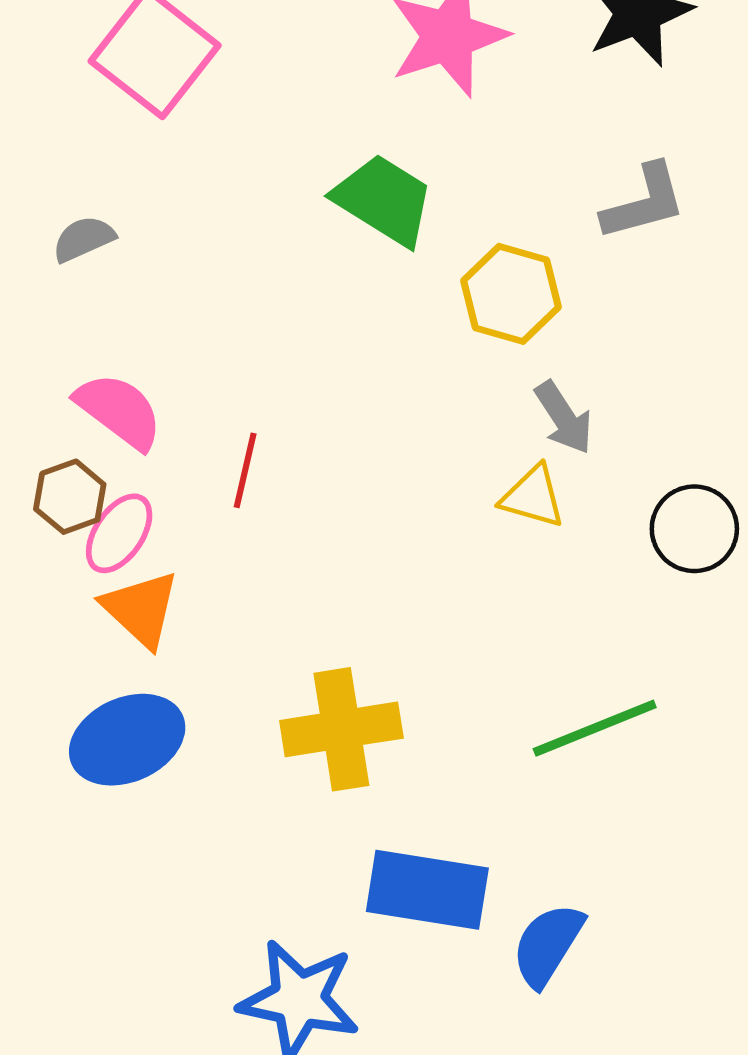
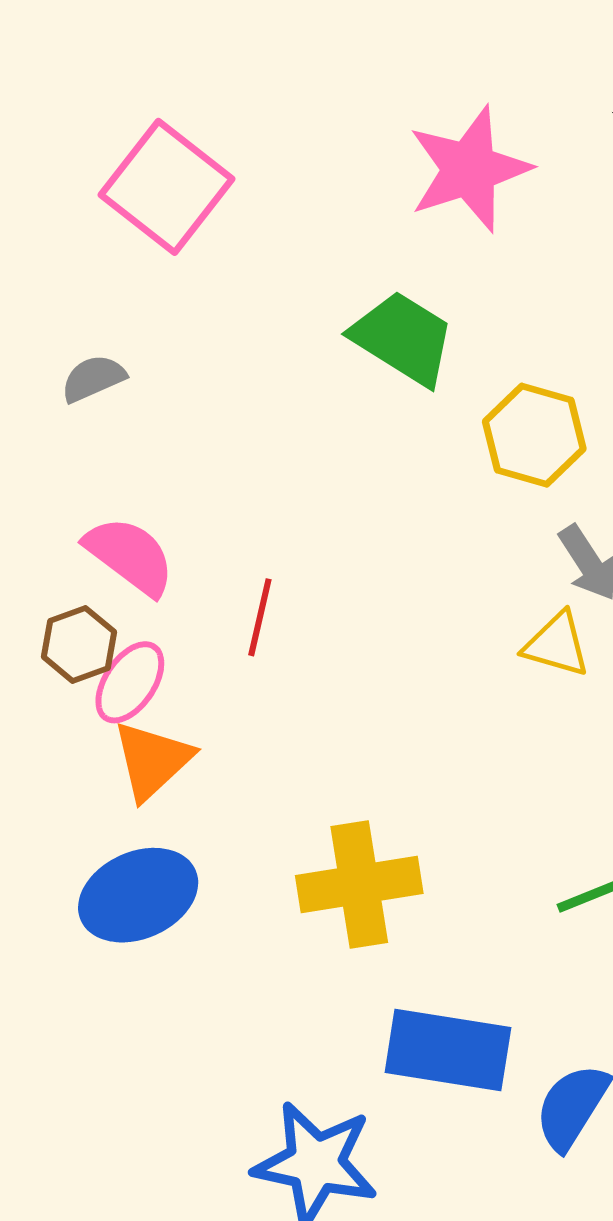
orange triangle: (141, 609) -> (152, 760), turned 34

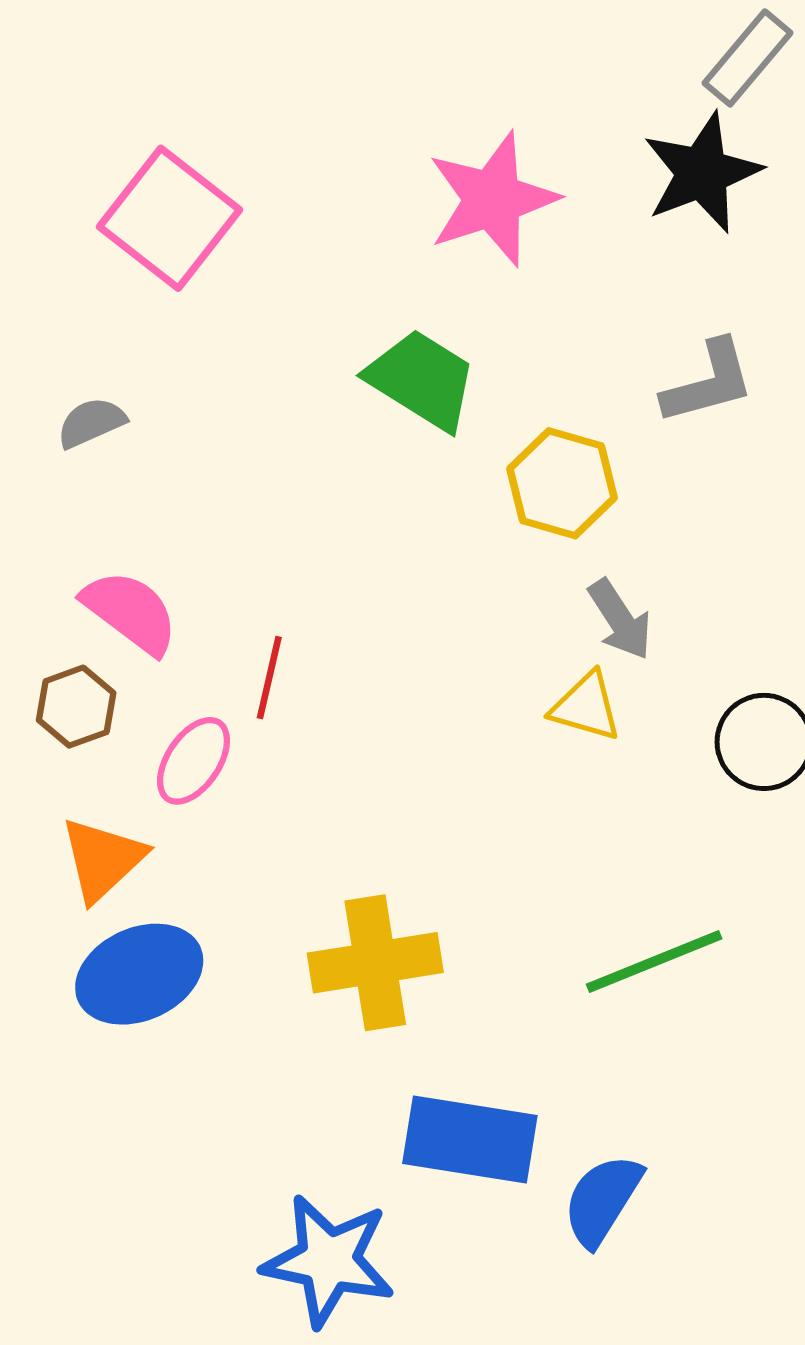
pink ellipse: (130, 682) -> (193, 761), moved
orange triangle: (152, 760) -> (103, 859), moved

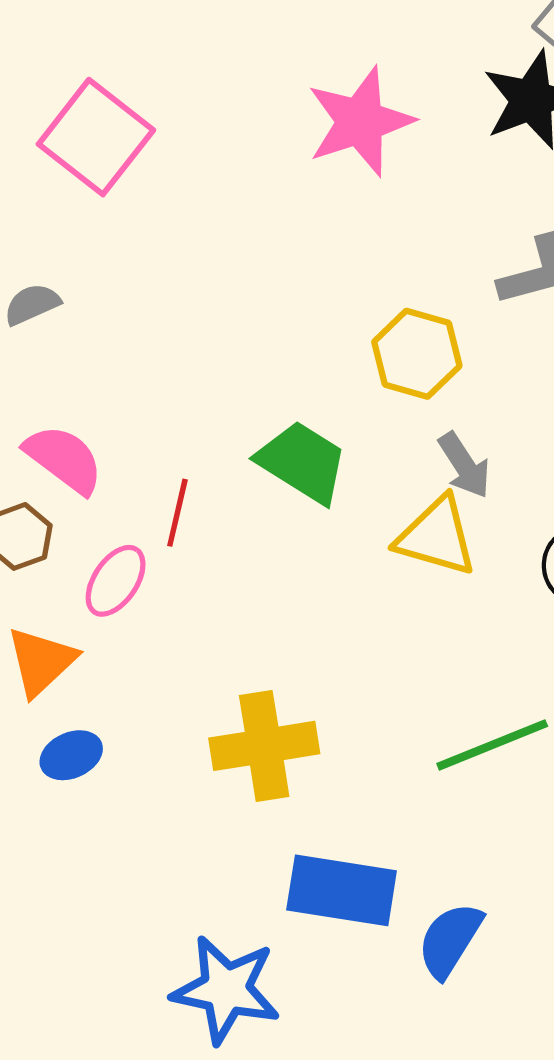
green trapezoid: (422, 380) -> (302, 462), moved
yellow triangle: (586, 707) -> (437, 536), size x1.4
blue ellipse: (139, 974) -> (71, 755), size x0.6

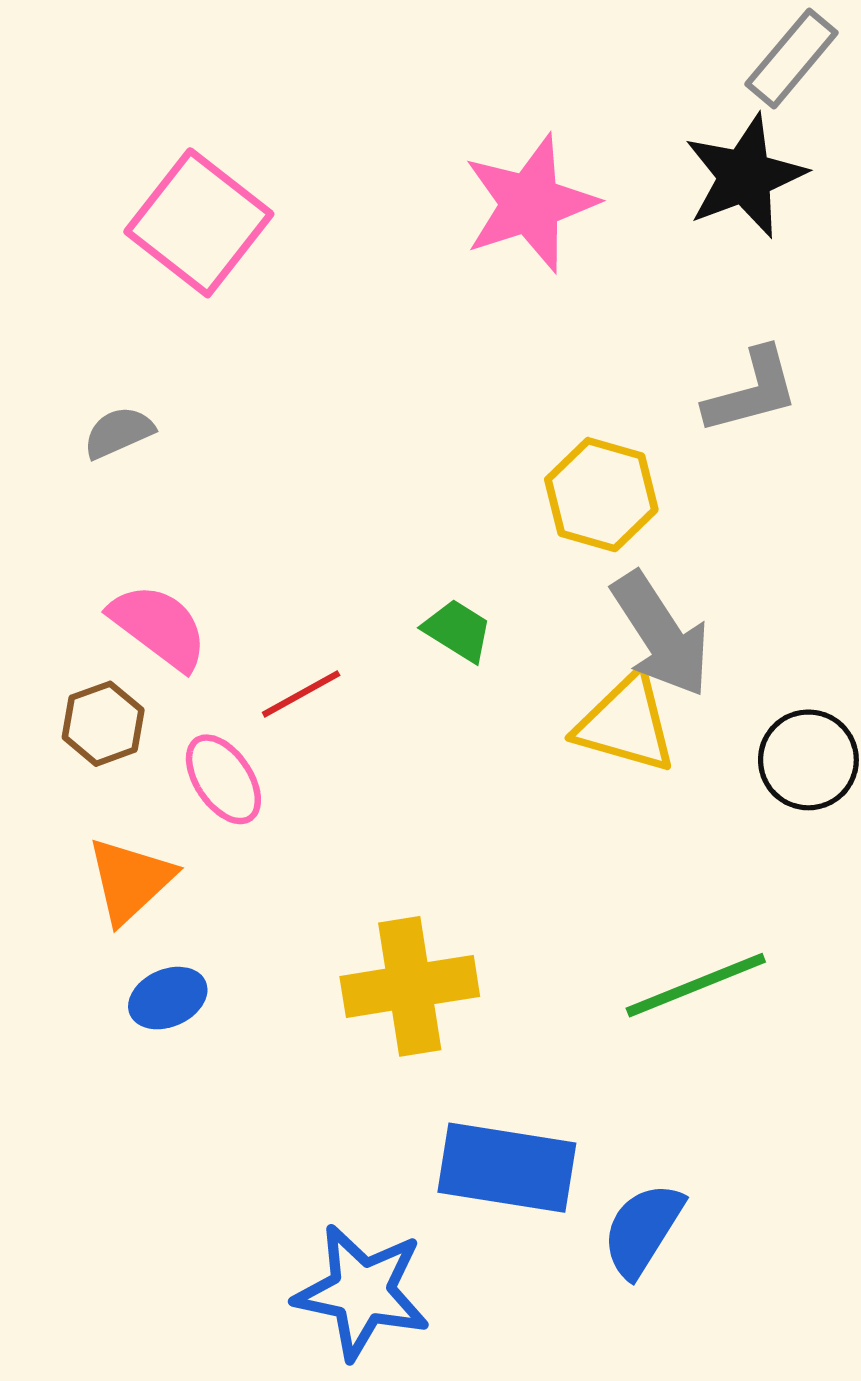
green trapezoid: (302, 462) -> (458, 630), size x0.6
gray arrow: (464, 465) -> (661, 634), size x1.5
red line: (177, 513) -> (301, 694), turned 48
pink ellipse: (116, 581) -> (223, 779), turned -68

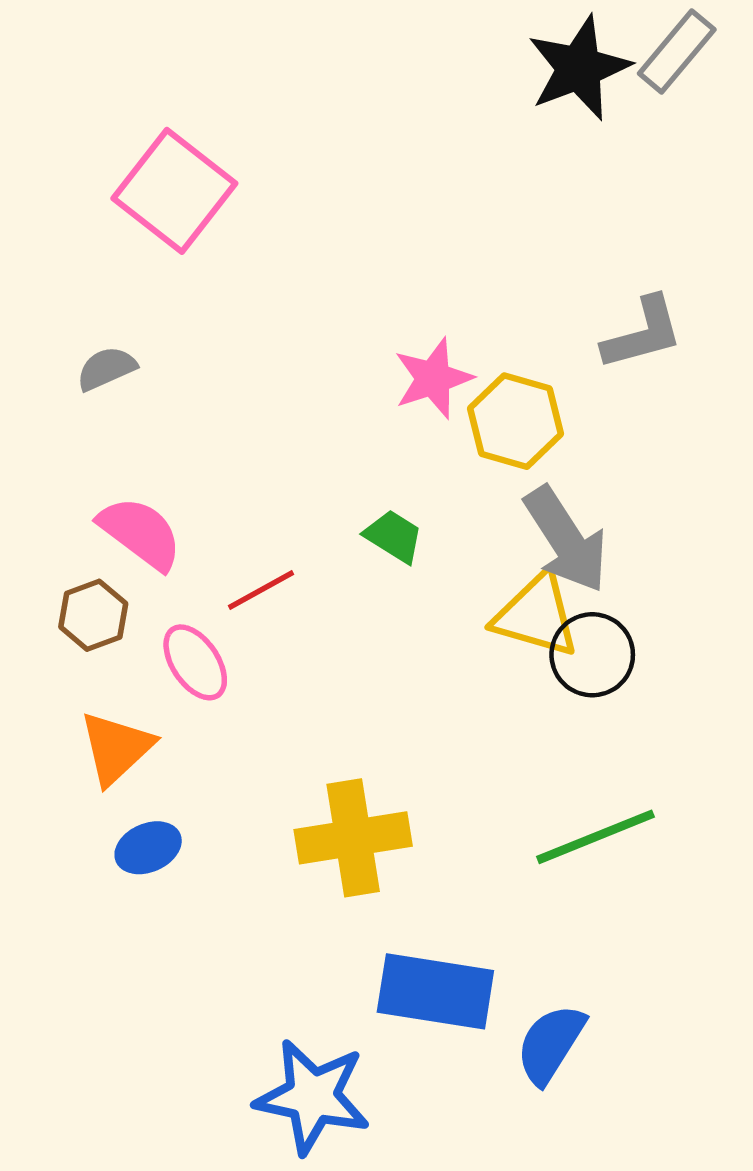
black star: (745, 176) -> (579, 68), moved
pink star: (530, 203) -> (433, 378), moved, size x0.7
black circle: (808, 760) -> (592, 655), moved

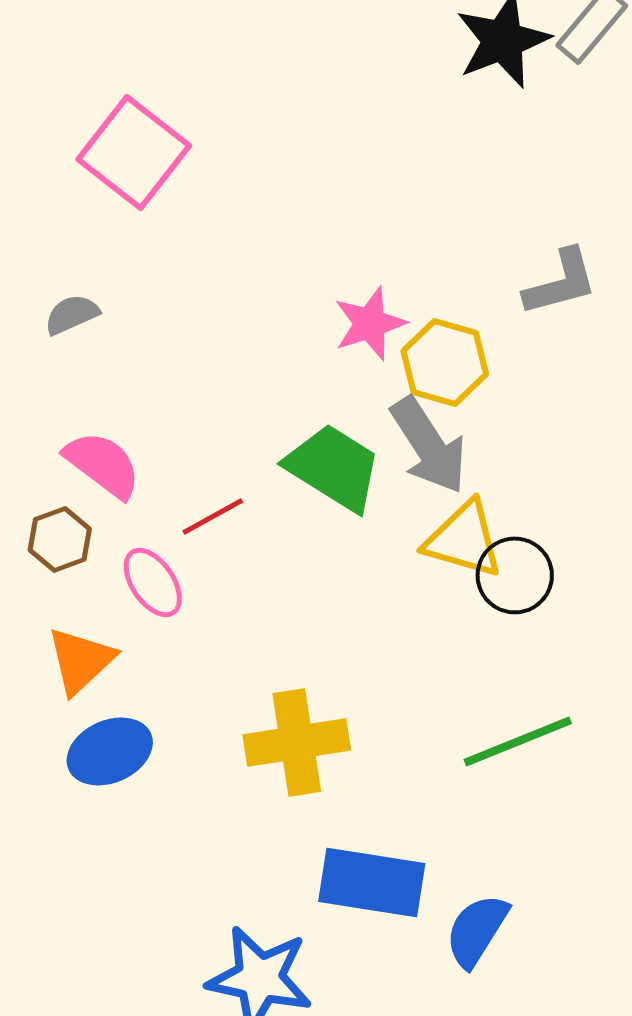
green trapezoid: (394, 536) -> (334, 467), size x1.8
gray arrow: (566, 540) -> (429, 445), moved
blue ellipse: (148, 848) -> (110, 751), size x1.4

